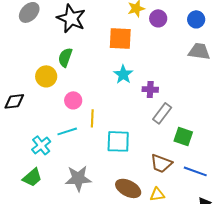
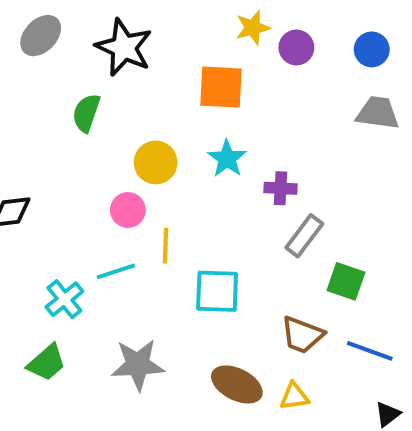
green semicircle: (65, 57) -> (86, 113), moved
yellow circle: (46, 76) -> (156, 162), moved

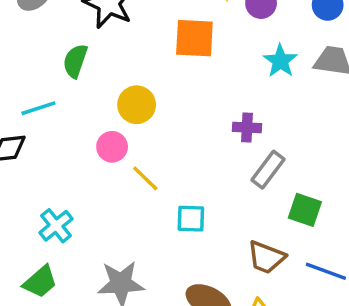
cyan star: (227, 158) -> (280, 61), moved
yellow line: (166, 246) -> (145, 178), turned -48
cyan line: (116, 271) -> (38, 108), moved
cyan square: (217, 291) -> (191, 219), size x0.7

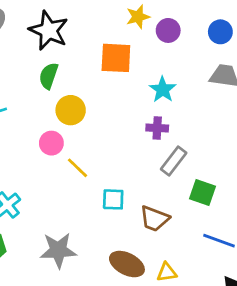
green semicircle: (75, 61) -> (49, 76), moved
cyan star: (280, 61) -> (163, 90), moved
brown trapezoid: (266, 257) -> (154, 219), moved

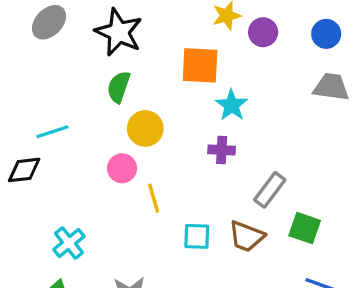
cyan star: (163, 90) -> (232, 105), moved
purple cross: (157, 128) -> (222, 150), moved
yellow line: (77, 168) -> (154, 198), turned 30
brown trapezoid: (154, 219) -> (247, 236), moved

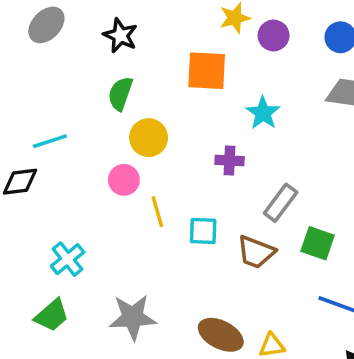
black star: (119, 32) -> (120, 36), size x0.7
cyan star: (232, 105) -> (263, 113), moved
cyan square: (197, 236) -> (203, 231), moved

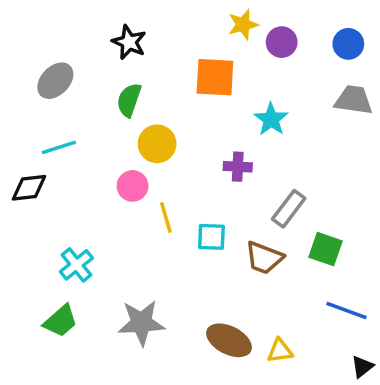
gray ellipse: (46, 25) -> (55, 81), moved

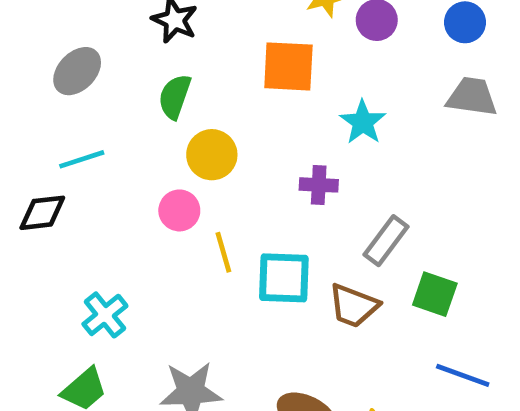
cyan square: (211, 237) -> (284, 278), size x1.4

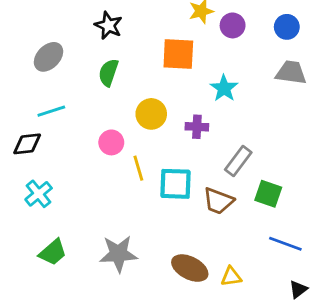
yellow circle: (212, 155) -> (151, 114), moved
cyan cross: (105, 315) -> (39, 194), moved

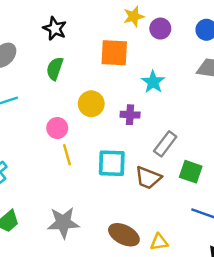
yellow line: (138, 168) -> (67, 155), moved

